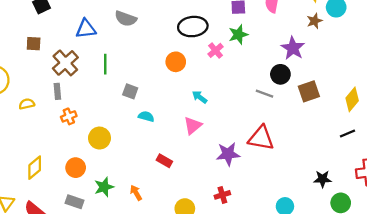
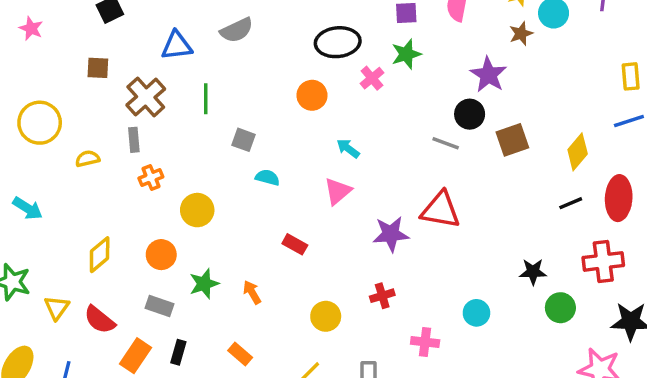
gray semicircle: (126, 19) -> (237, 30), turned -45

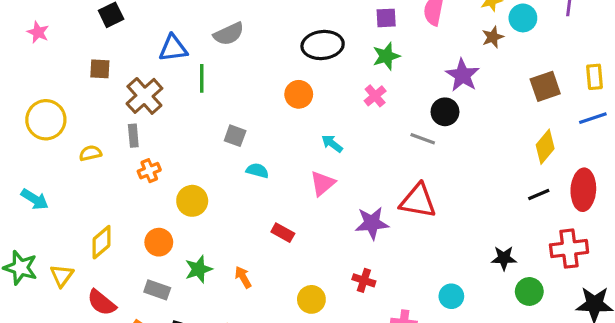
pink cross: (372, 78) -> (375, 96), moved
green line: (206, 99) -> (202, 78), moved
brown square: (512, 140) -> (545, 86), moved
red cross: (382, 296) -> (364, 280), turned 35
yellow triangle: (57, 308) -> (62, 276), moved

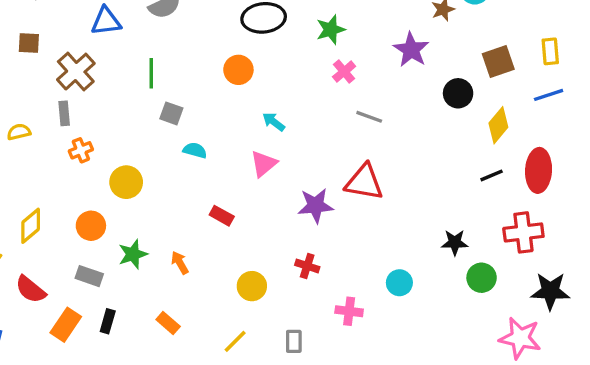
green line: (202, 78) -> (151, 73), moved
pink cross: (375, 96) -> (344, 72), moved
black circle: (445, 112) -> (458, 93), moved

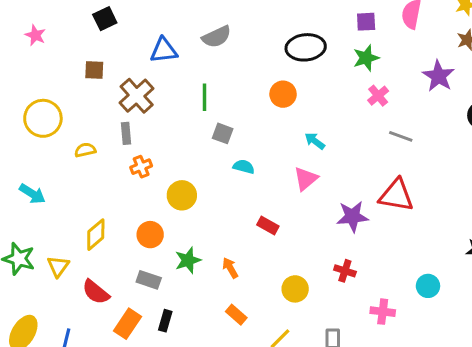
orange rectangle: (168, 323) -> (236, 315), moved

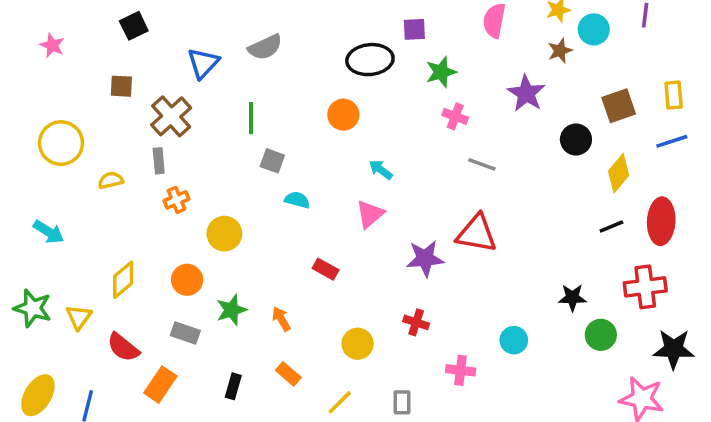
purple square: (366, 22) -> (414, 29), moved
blue triangle: (164, 50) -> (203, 63), turned -40
pink cross: (378, 96) -> (455, 116), turned -30
black rectangle: (165, 321) -> (233, 386), moved

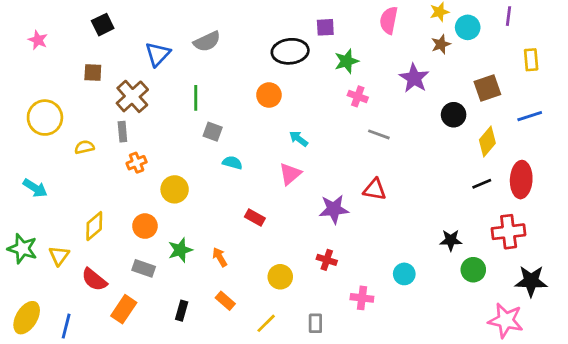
yellow rectangle: (674, 95) -> (531, 60), moved
red triangle: (477, 234) -> (375, 189), size x0.7

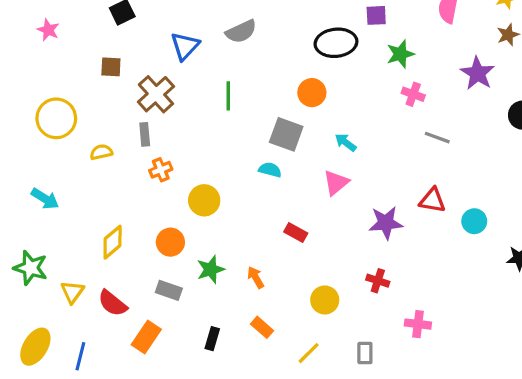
gray square: (213, 132) -> (286, 134), moved, size x1.5
yellow triangle: (59, 256) -> (72, 292), moved
cyan circle: (404, 274) -> (474, 221), moved

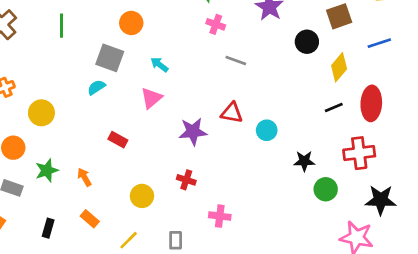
cyan semicircle: (270, 170) -> (96, 87), turned -48

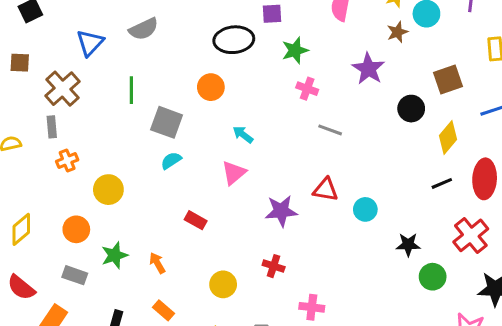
gray square: (110, 58) -> (167, 122), moved
red cross: (359, 153) -> (471, 235), turned -32

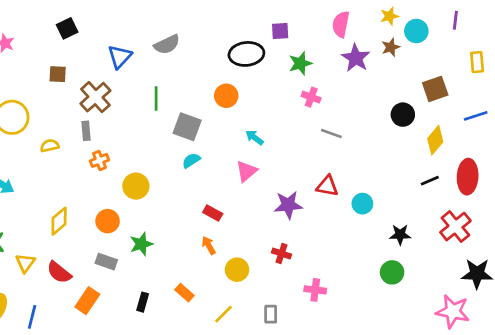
purple star: (368, 69) -> (356, 58), moved
orange arrow: (157, 263) -> (209, 245), moved
green circle: (433, 277) -> (392, 272), moved

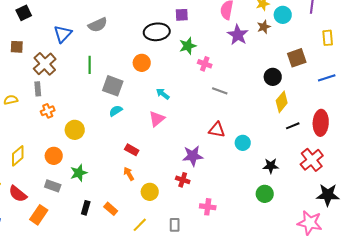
green star: (300, 63) -> (188, 46), moved
yellow diamond: (435, 140) -> (282, 102), moved
purple star: (288, 205) -> (193, 156), moved
black rectangle: (143, 302) -> (86, 208), moved

